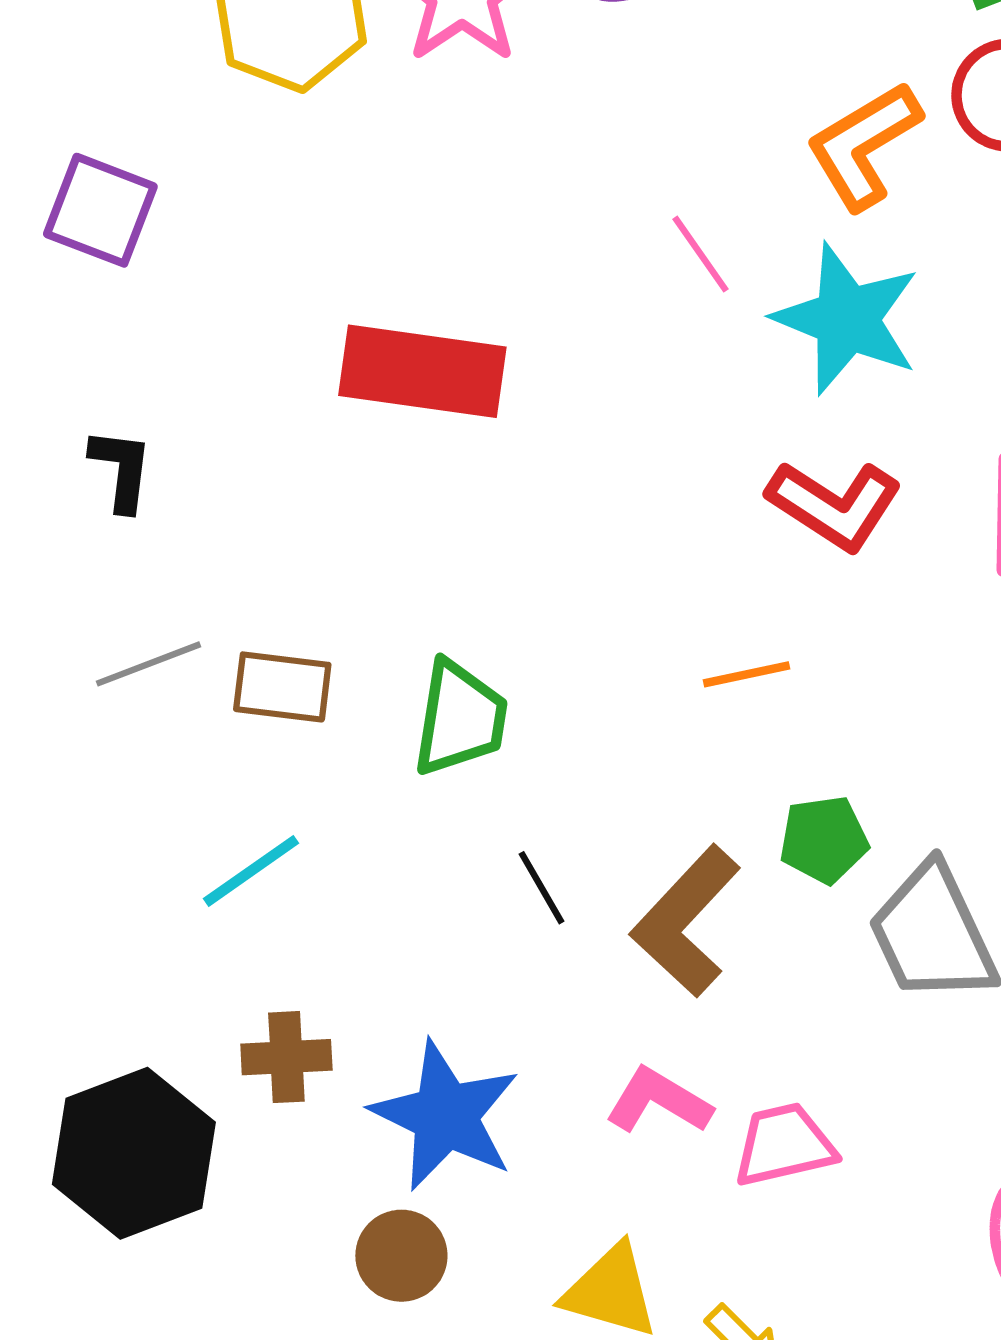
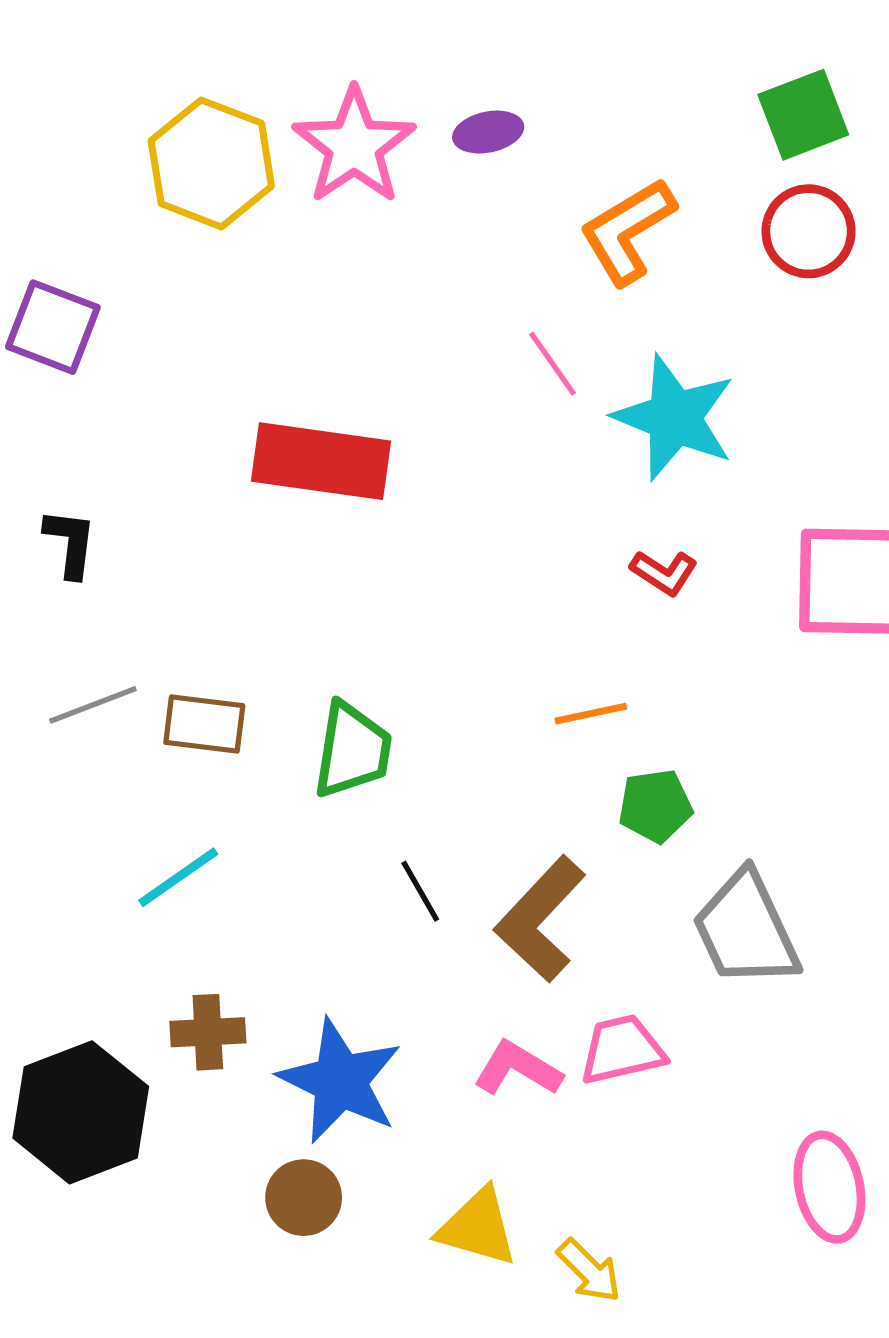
orange L-shape: (864, 145) -> (627, 231), moved
red L-shape: (834, 505) -> (664, 573), size x0.6
green pentagon: (824, 840) -> (655, 806), moved
pink trapezoid: (784, 1145) -> (622, 1050), moved

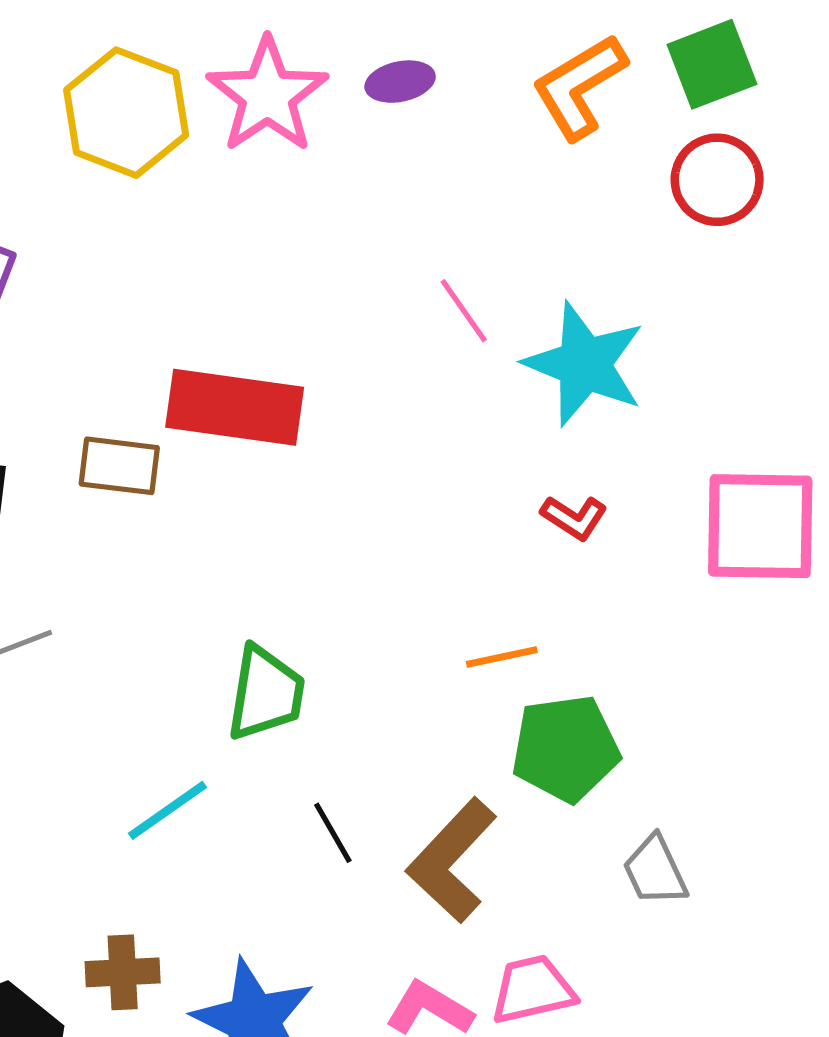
orange L-shape: (627, 231) -> (579, 87), moved
brown rectangle: (204, 724) -> (119, 466), moved
green pentagon: (655, 806) -> (565, 748), size x1.5
cyan line: (178, 877) -> (167, 810), moved
gray trapezoid: (746, 929) -> (655, 871), size x0.6

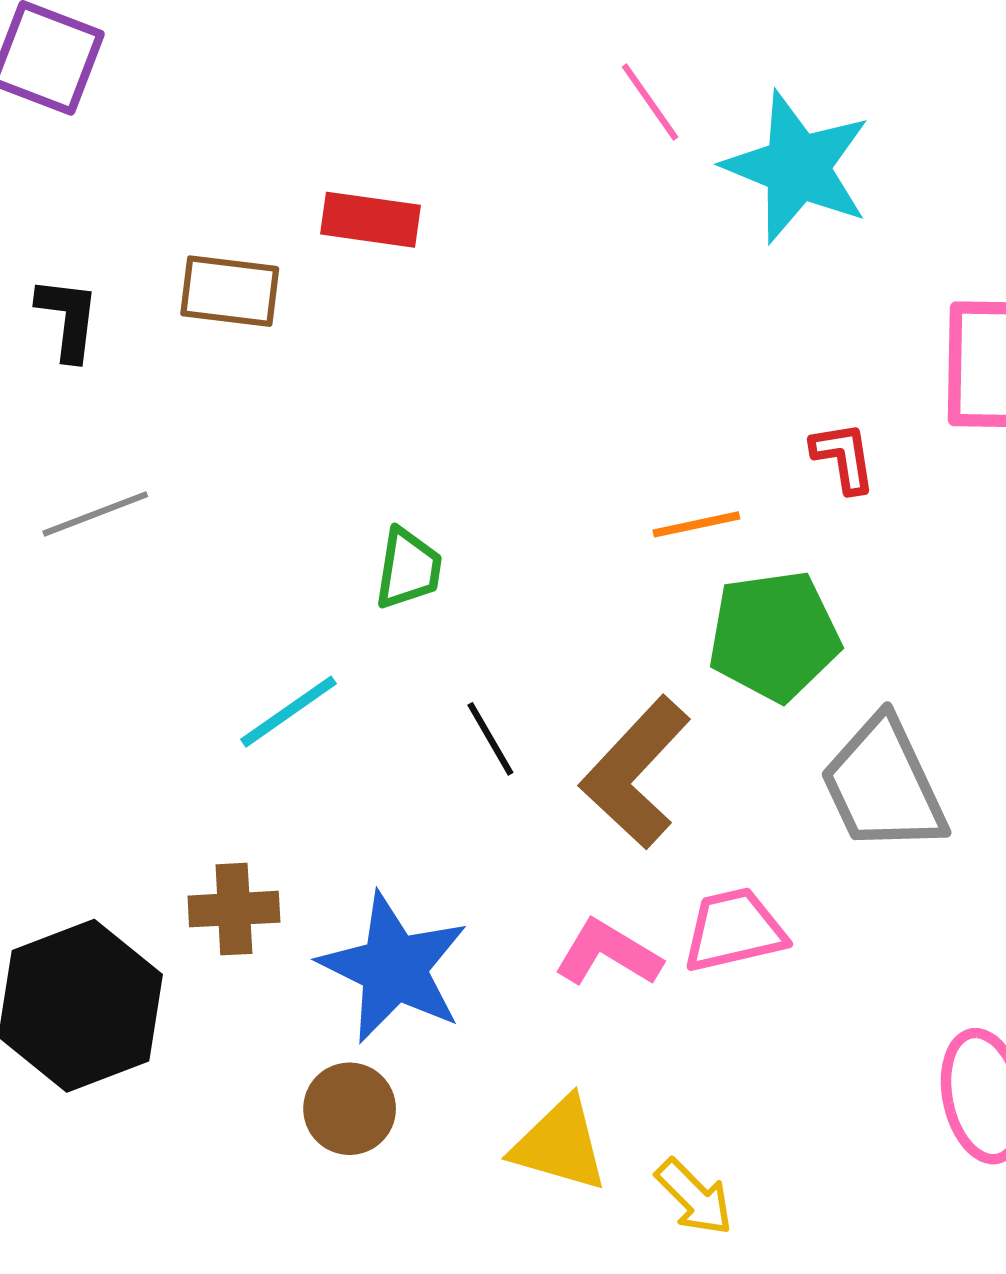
red rectangle: (235, 407) -> (371, 220), size x0.6
red L-shape: (574, 517) -> (843, 457), moved, turned -132
green trapezoid: (266, 693) -> (408, 569), size x0.7
gray trapezoid: (655, 871) -> (883, 785), size x1.6

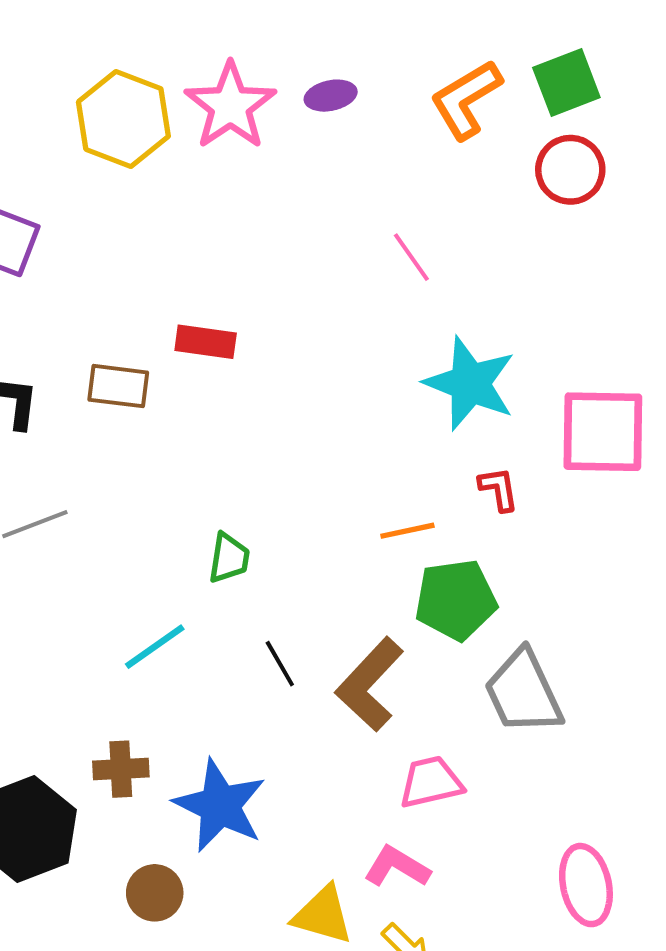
pink line: (650, 102) -> (411, 257), moved
cyan star: (797, 167) -> (470, 383), moved
pink L-shape: (608, 953) -> (397, 867), moved
brown circle: (350, 1109) -> (155, 893), moved

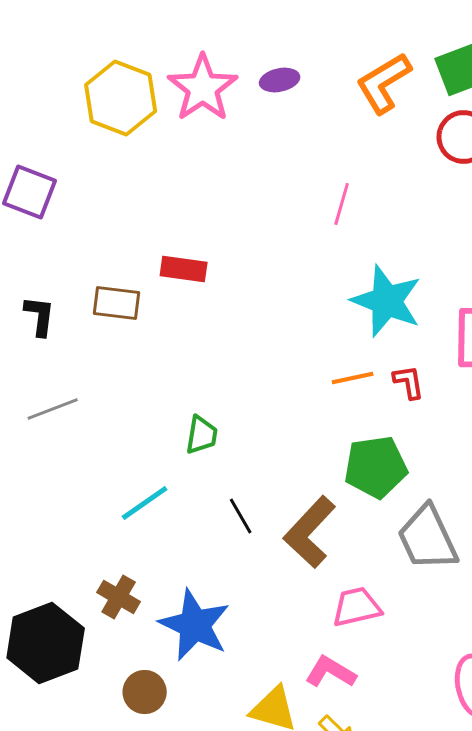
pink line: (411, 257) -> (342, 204), turned 51
orange line: (407, 531) -> (353, 378), moved
brown cross: (121, 769) -> (119, 597), turned 33

